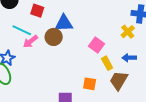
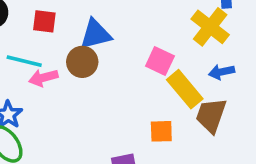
yellow cross: (128, 32) -> (210, 27), size x1.5
pink arrow: (30, 41) -> (43, 78), turned 35
yellow rectangle: (107, 63) -> (185, 89), size x1.5

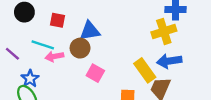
yellow cross: (210, 27) -> (164, 31), turned 30
pink square: (160, 61) -> (95, 73), moved
blue arrow: (222, 72) -> (169, 61), size x1.5

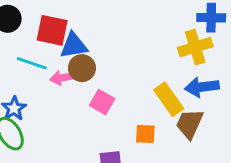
red square: (58, 20) -> (52, 30), size x1.5
blue triangle: (90, 31) -> (74, 46), moved
pink arrow: (54, 56) -> (63, 78), moved

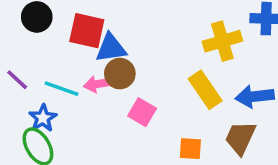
yellow cross: (195, 47) -> (222, 41), moved
cyan line: (32, 63) -> (62, 89), moved
yellow rectangle: (169, 99) -> (205, 90), moved

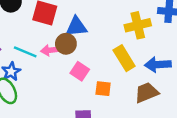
blue triangle: (111, 48) -> (76, 27), moved
brown trapezoid: (240, 138) -> (146, 93), turned 40
orange square: (190, 149) -> (103, 89), moved

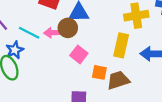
yellow rectangle: (124, 58) -> (121, 45), turned 40
brown trapezoid: (146, 93) -> (118, 80), moved

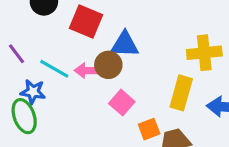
blue star: (15, 50) -> (33, 92), turned 30
orange square: (99, 72) -> (149, 129), turned -35

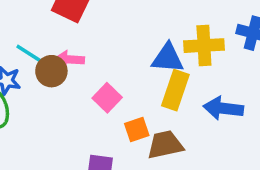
blue triangle: (125, 44) -> (168, 58), moved
brown circle: (108, 65) -> (51, 71), moved

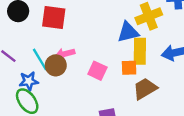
cyan line: (32, 55) -> (40, 59), turned 45
orange square: (137, 130) -> (129, 68), moved, turned 35

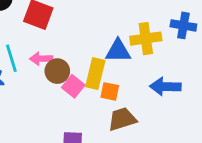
yellow rectangle: (140, 51) -> (95, 74), moved
brown circle: (56, 65) -> (57, 71), moved

